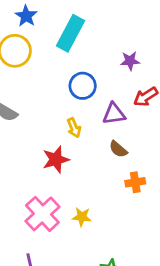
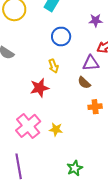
purple triangle: (114, 114) -> (91, 63), moved

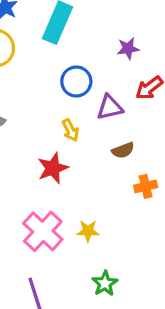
purple triangle: (91, 63) -> (110, 107), moved
brown semicircle: (84, 83) -> (123, 150), turned -56
green star: (75, 168) -> (105, 283), moved

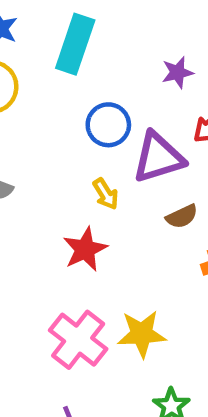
purple triangle: (110, 107) -> (158, 157), size x1.4
yellow star: (88, 231) -> (142, 334), size x1.5

